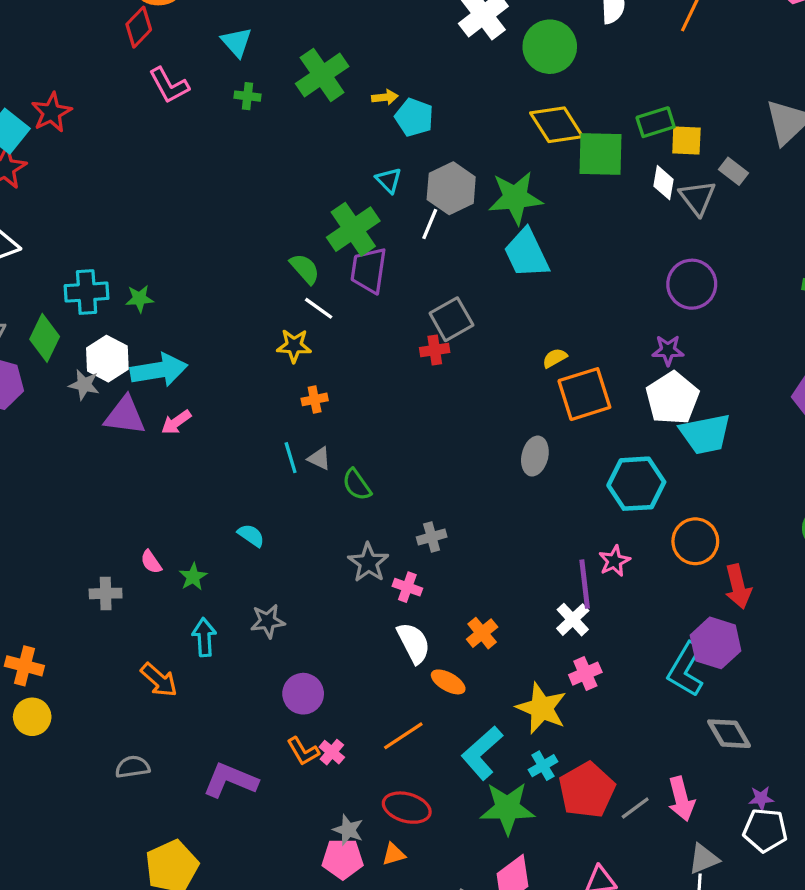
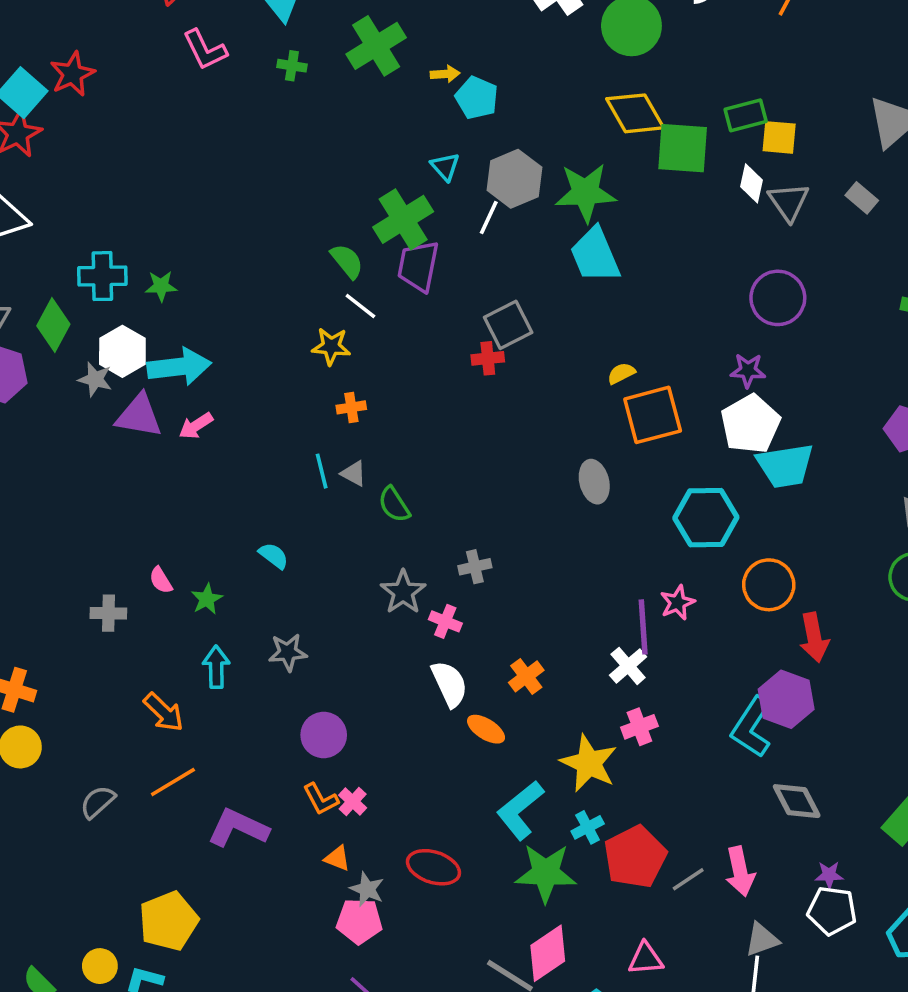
gray rectangle: (734, 171) -> (862, 198), moved
gray ellipse: (535, 456) -> (594, 482), turned -30
orange line: (403, 736) -> (173, 782), moved
gray semicircle: (133, 767) -> (98, 802), moved, turned -36
orange triangle: (394, 854) -> (337, 858), moved, turned 35

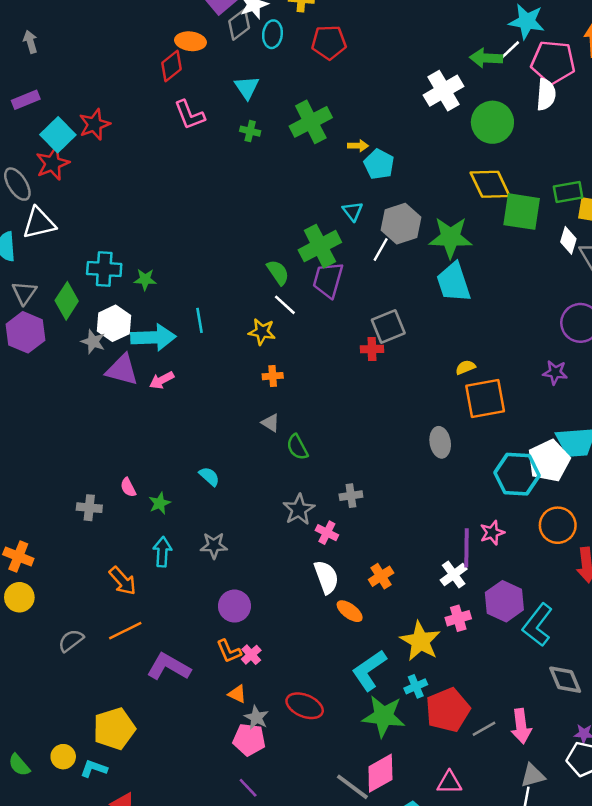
white pentagon: (750, 424) -> (549, 461), moved
cyan line: (322, 471) -> (199, 320), moved
purple hexagon: (786, 699) -> (504, 601), moved

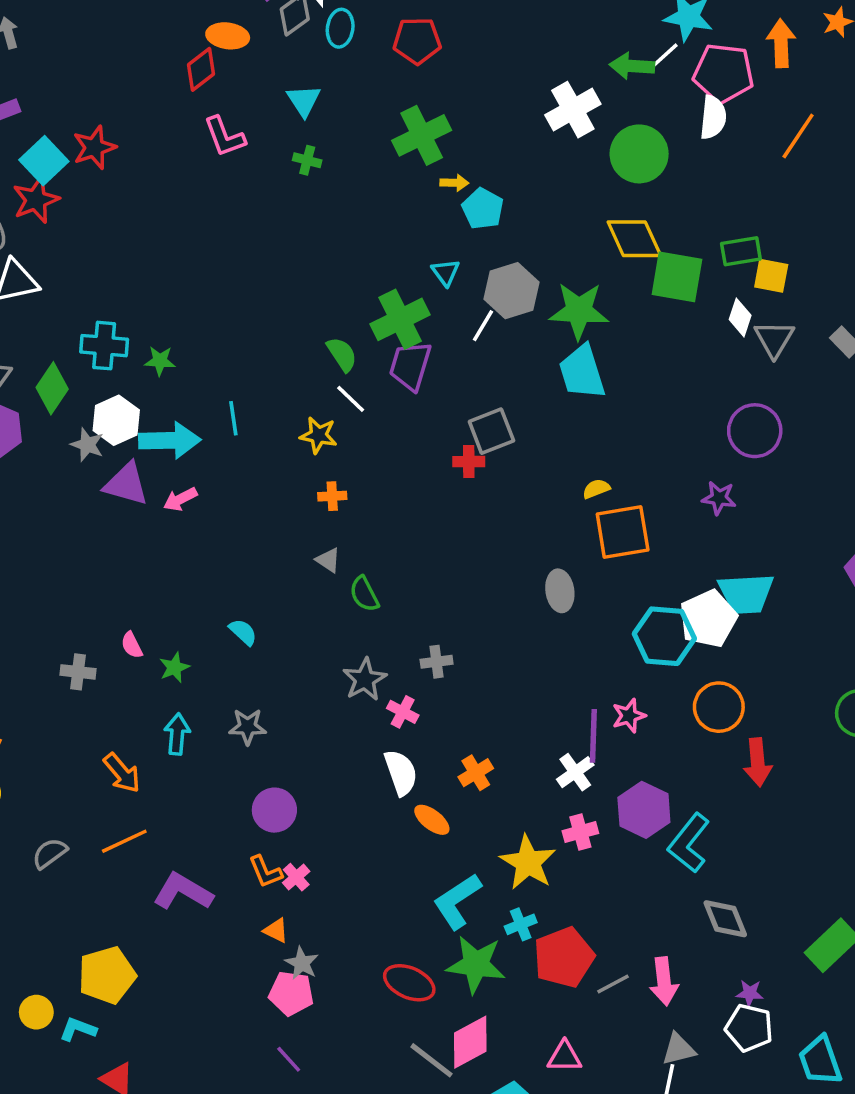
green cross: (311, 122) -> (422, 135), moved
red ellipse: (305, 706) -> (409, 983), moved

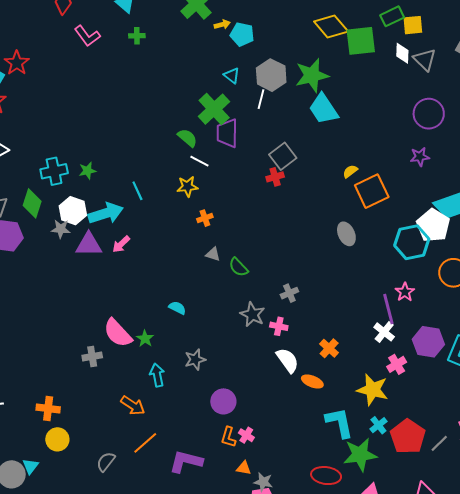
pink semicircle: (132, 645) -> (118, 333), size x2.0
orange L-shape: (265, 872) -> (228, 437), turned 55
cyan L-shape: (457, 901) -> (339, 423), turned 128

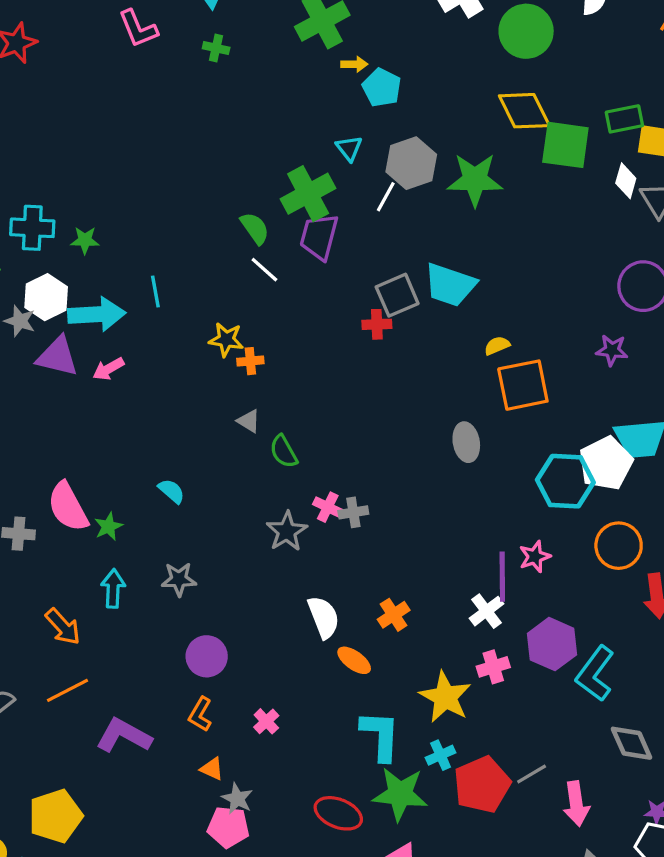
cyan trapezoid: (324, 109) -> (450, 285), moved, turned -52
yellow star: (187, 186) -> (226, 340), moved
pink cross: (279, 326) -> (328, 507), moved
pink cross: (246, 435) -> (266, 721), moved
gray line: (439, 443) -> (532, 774), moved

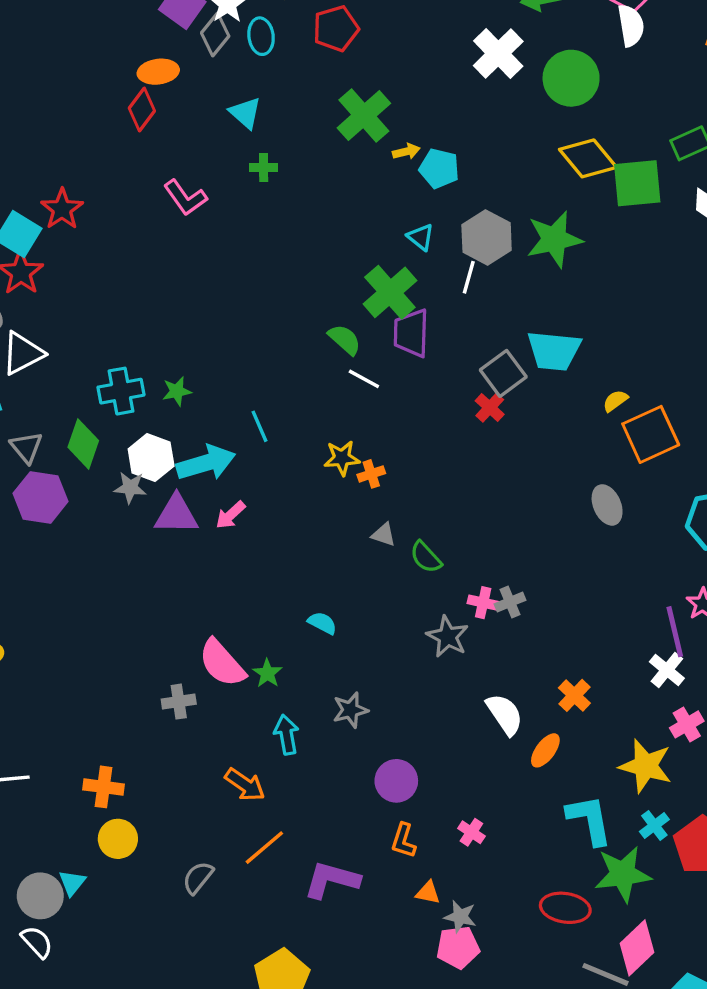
pink L-shape: (138, 29) -> (185, 198), moved
red cross: (377, 324) -> (490, 408), turned -32
orange ellipse: (354, 660) -> (545, 750), turned -76

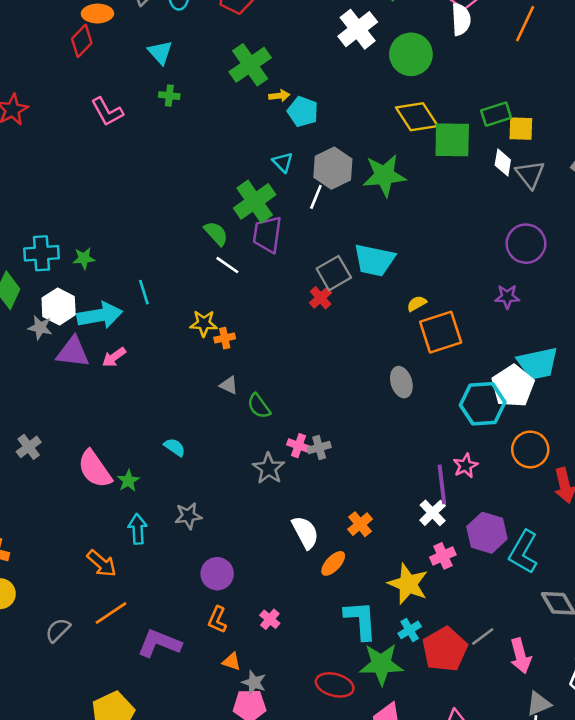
gray cross: (179, 702) -> (29, 447), moved, turned -35

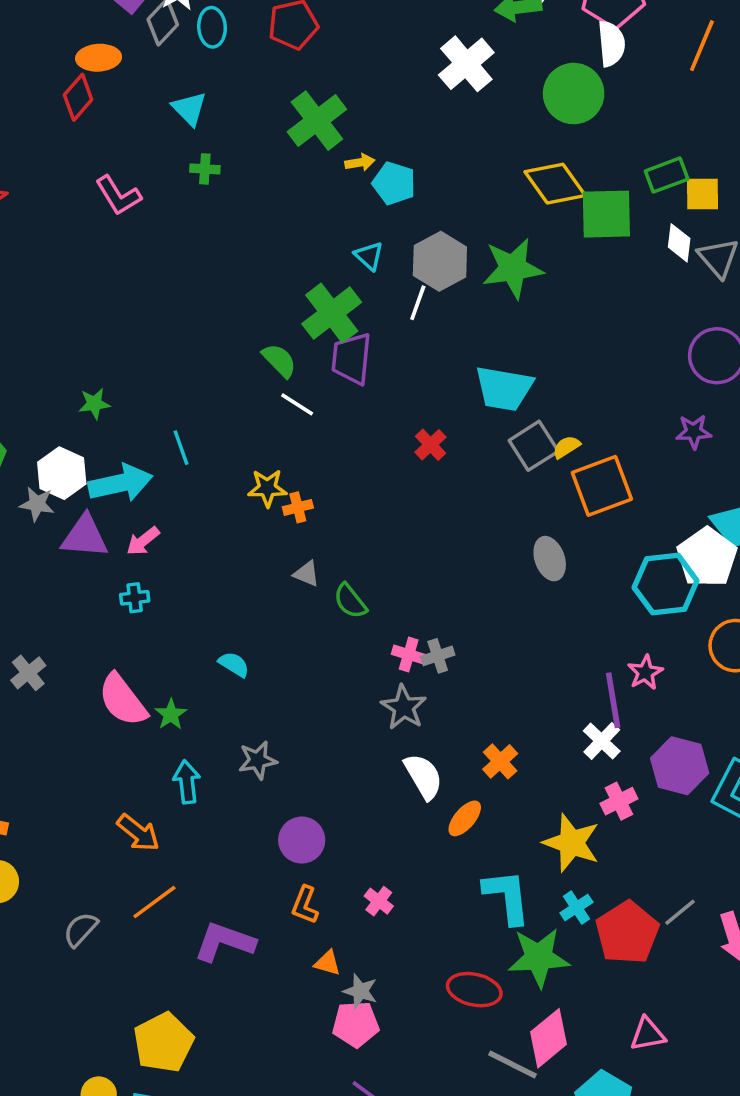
green circle: (411, 54) -> (574, 94), moved
cyan cross: (41, 253) -> (135, 598), moved, size x0.6
gray square: (334, 273) -> (534, 446), moved
gray star: (269, 468) -> (404, 707), moved

